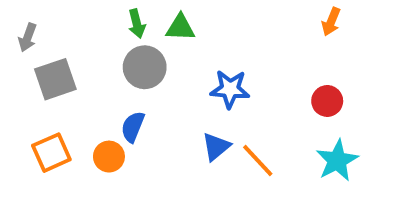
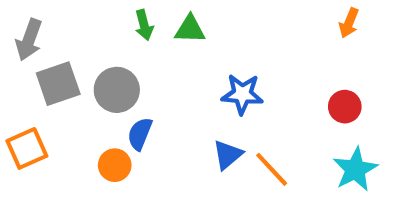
gray arrow: (28, 37) -> (29, 40), size x1.4
gray circle: (145, 67) -> (117, 90), moved
orange square: (51, 153) -> (27, 148), moved

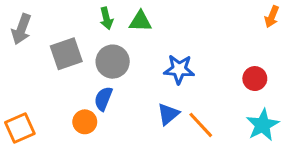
orange arrow: (349, 23) -> (272, 17), moved
gray square: (58, 84) -> (66, 54), moved
gray circle: (117, 90) -> (113, 62), moved
orange square: (27, 148) -> (20, 128), moved

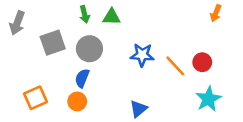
blue triangle: (168, 114) -> (139, 109), moved
orange circle: (85, 122) -> (77, 101), moved
orange line: (201, 125) -> (175, 66), moved
orange square: (20, 128) -> (36, 98), moved

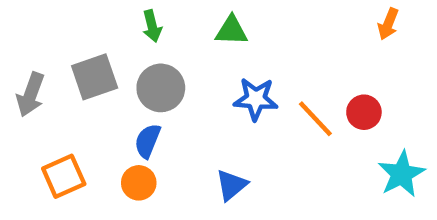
green triangle: (112, 17) -> (231, 31), moved
gray arrow: (17, 23) -> (31, 95), moved
cyan star: (208, 99) -> (401, 174), moved
blue triangle: (139, 109) -> (231, 185), moved

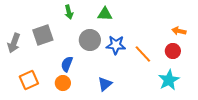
orange arrow: (388, 24) -> (179, 31), moved, turned 80
gray circle: (161, 88) -> (90, 40), moved
red circle: (364, 112) -> (173, 51), moved
cyan star: (401, 174) -> (169, 80), moved

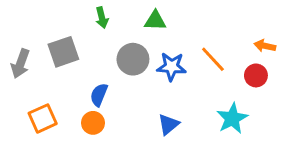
orange line: (143, 54) -> (213, 59), moved
cyan star: (169, 80) -> (232, 118), moved
blue triangle: (105, 84) -> (169, 124), moved

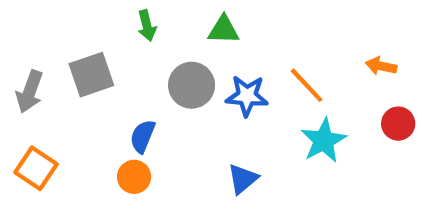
red circle: (256, 75) -> (398, 124), moved
orange square: (43, 118) -> (36, 168), moved, turned -32
cyan star: (232, 118) -> (324, 141), moved

